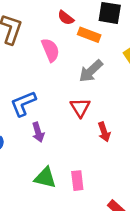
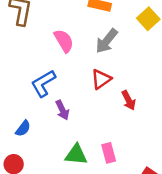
pink semicircle: (50, 50) -> (64, 41), moved
red triangle: (80, 107) -> (101, 79), turned 35

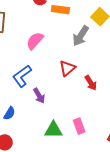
pink semicircle: (64, 41) -> (35, 41), turned -102
gray arrow: (107, 41) -> (81, 36), moved

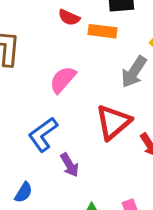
red triangle: (67, 68) -> (113, 122), size x1.4

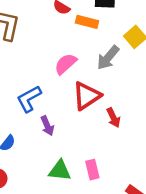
pink semicircle: (63, 80) -> (66, 64), moved

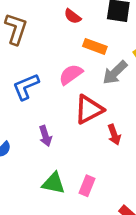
orange rectangle: (87, 22) -> (95, 46), moved
blue L-shape: (29, 99) -> (26, 87), moved
pink rectangle: (92, 170) -> (87, 186), turned 30

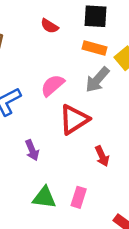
orange rectangle: (95, 46) -> (95, 48), moved
red arrow: (114, 135) -> (102, 156), moved

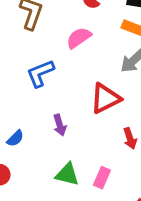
pink semicircle: (53, 85) -> (79, 38), moved

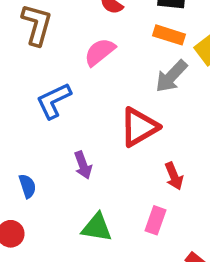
blue semicircle: (15, 138) -> (27, 186), turned -60
pink rectangle: (102, 178) -> (156, 220), moved

